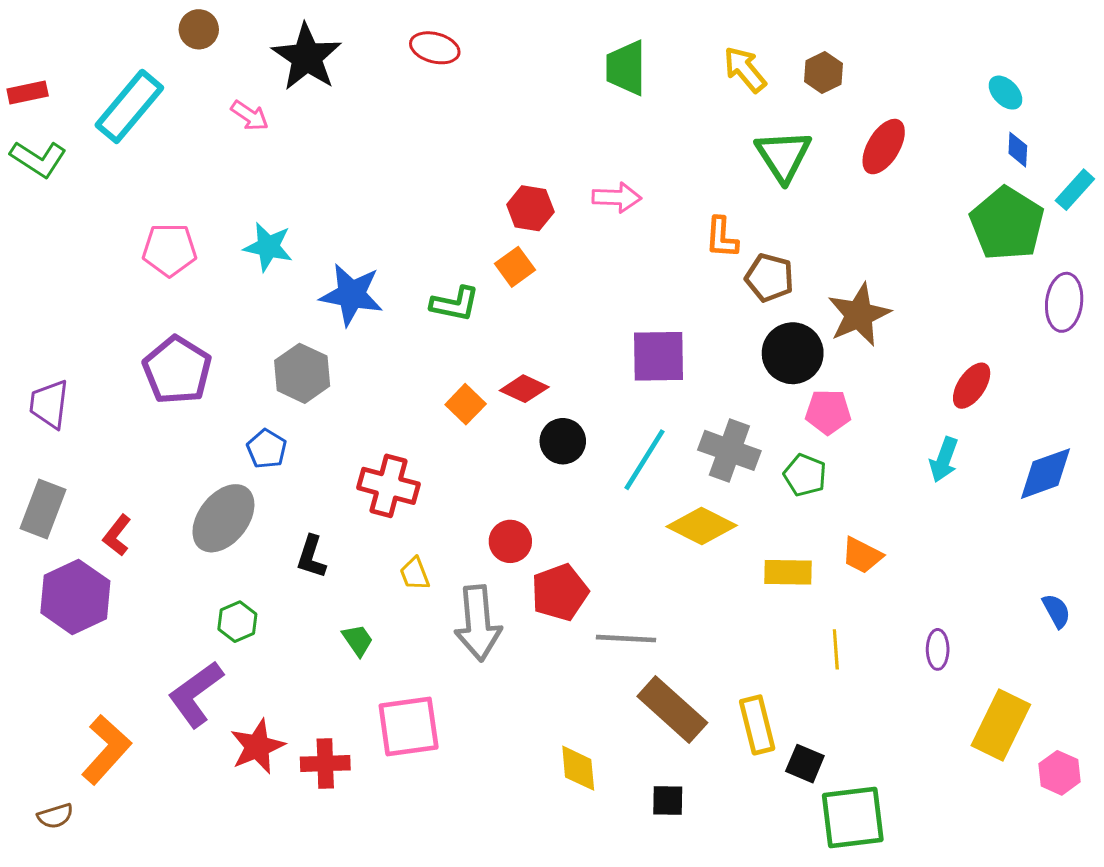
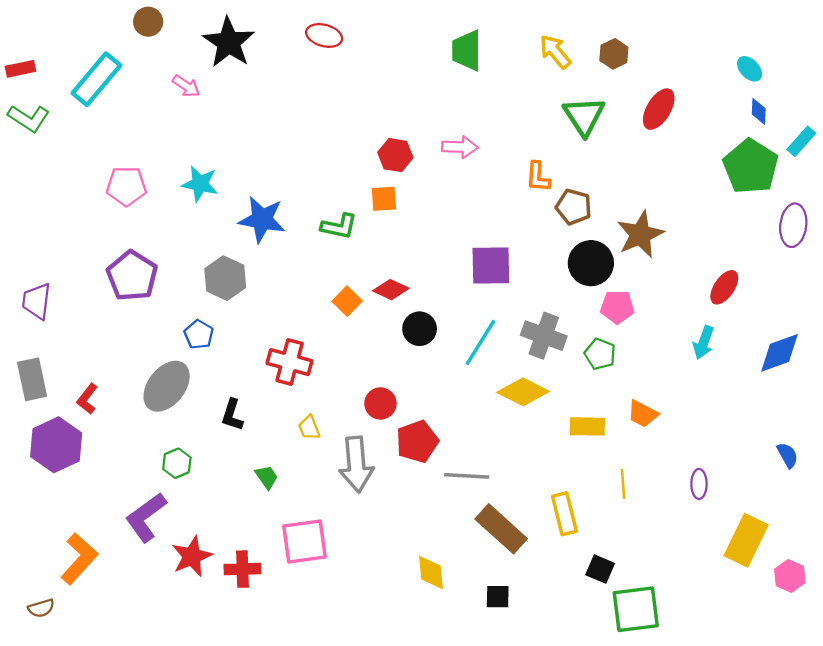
orange square: (515, 267) -> (384, 199), turned 32
gray rectangle: (43, 509) -> (32, 379), turned -33
yellow rectangle: (757, 725) -> (564, 514), moved

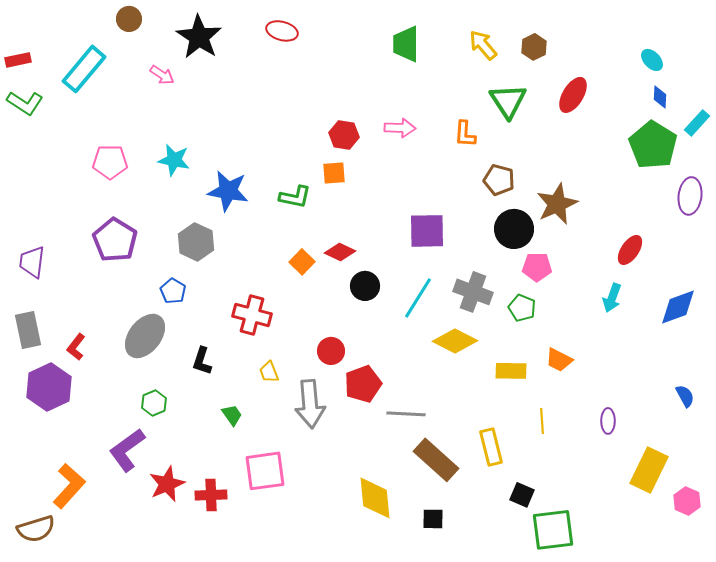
orange L-shape: (538, 177) -> (465, 134), moved
yellow diamond: (431, 572) -> (375, 498), size x1.4
brown semicircle: (41, 608) -> (36, 529), size x1.6

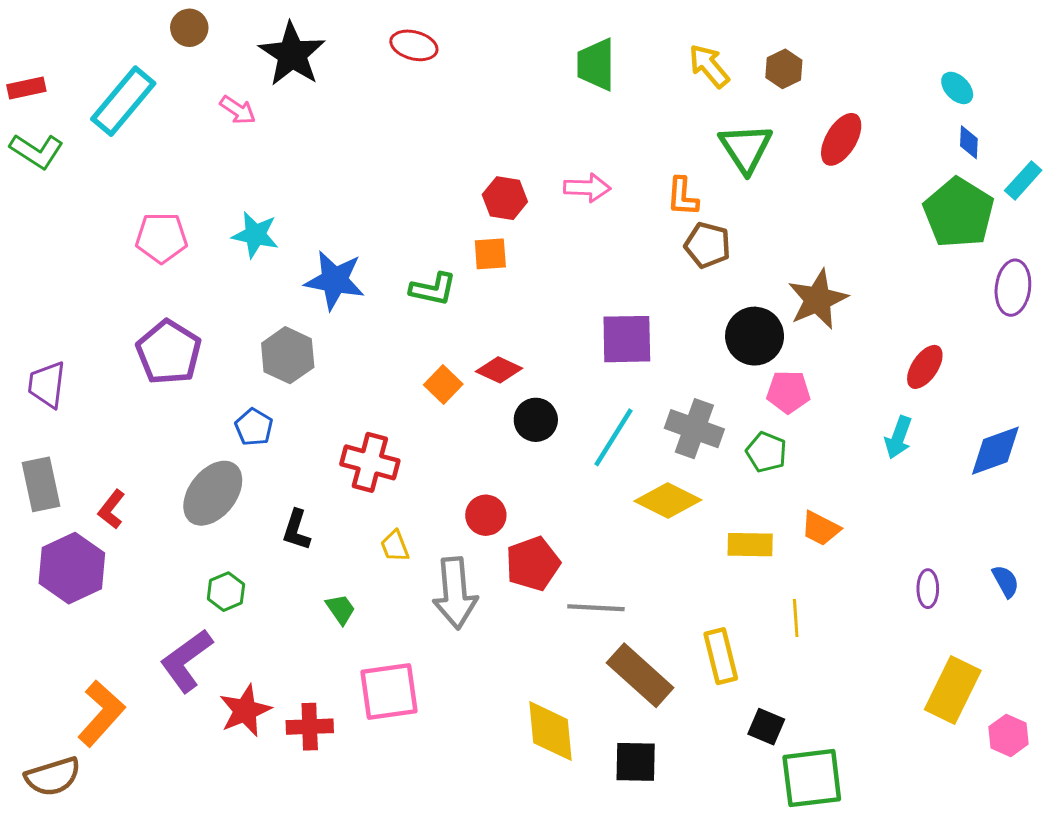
brown pentagon: (499, 180) -> (708, 245), moved
purple ellipse: (608, 421) -> (928, 589), moved
black square: (433, 519) -> (636, 762), size x1.4

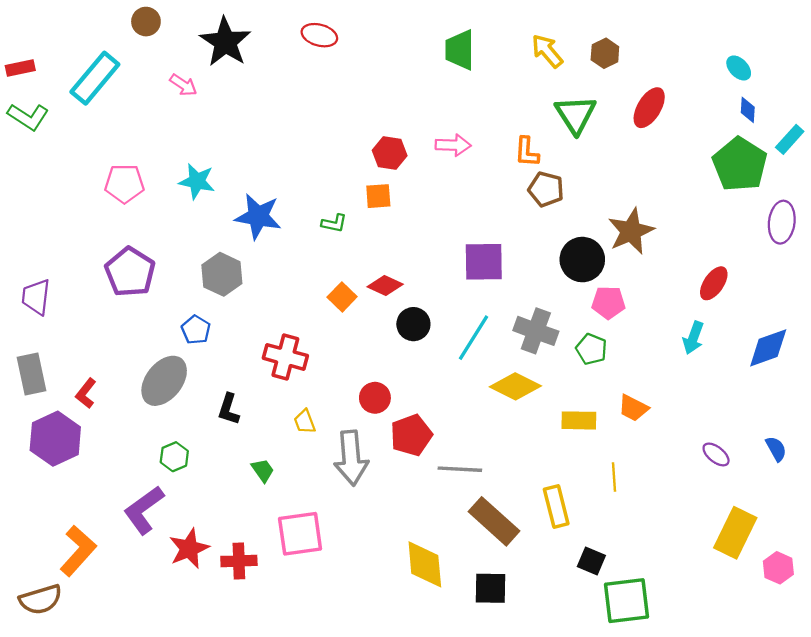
green L-shape: (433, 289) -> (334, 223), size x0.7
purple ellipse: (928, 589) -> (716, 454), turned -52

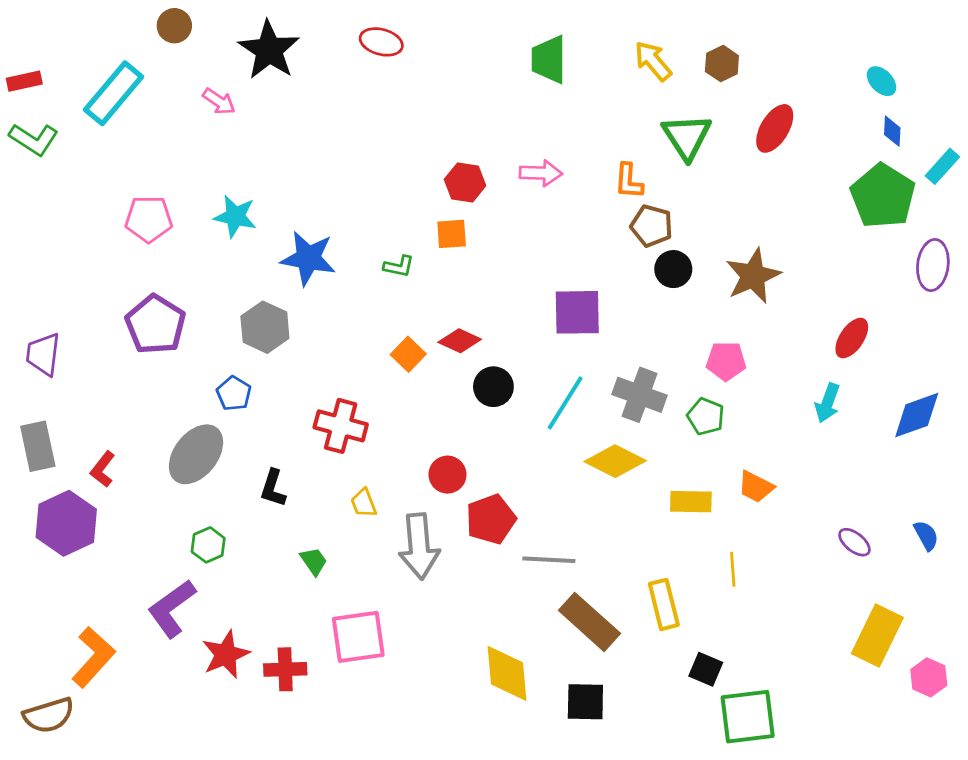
black circle: (582, 260) -> (673, 269), moved, size x0.7

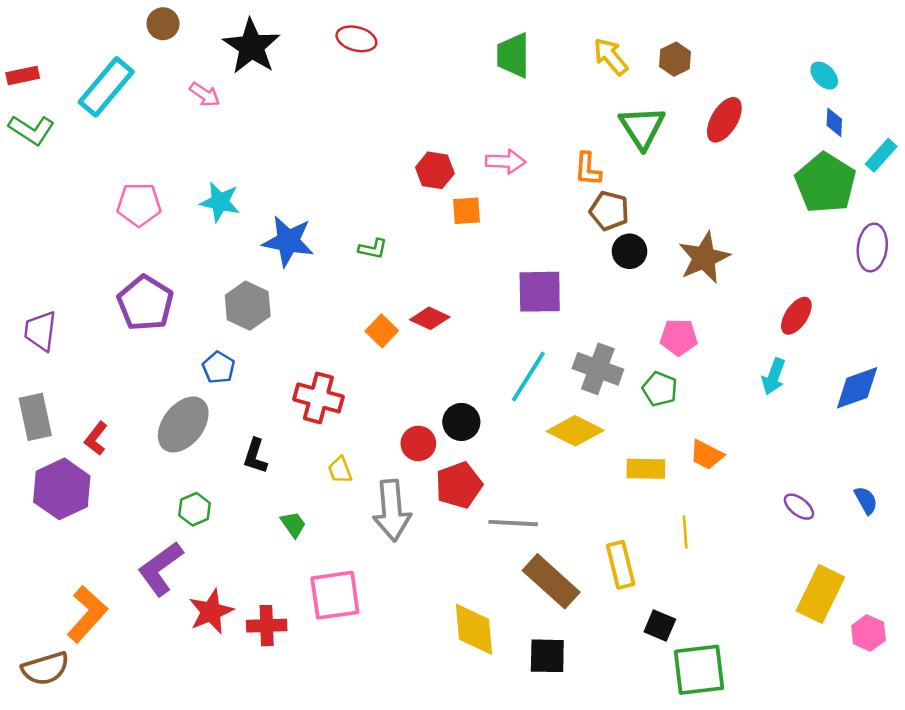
orange square: (452, 234) -> (466, 211), moved
black circle: (493, 387) -> (461, 422), moved

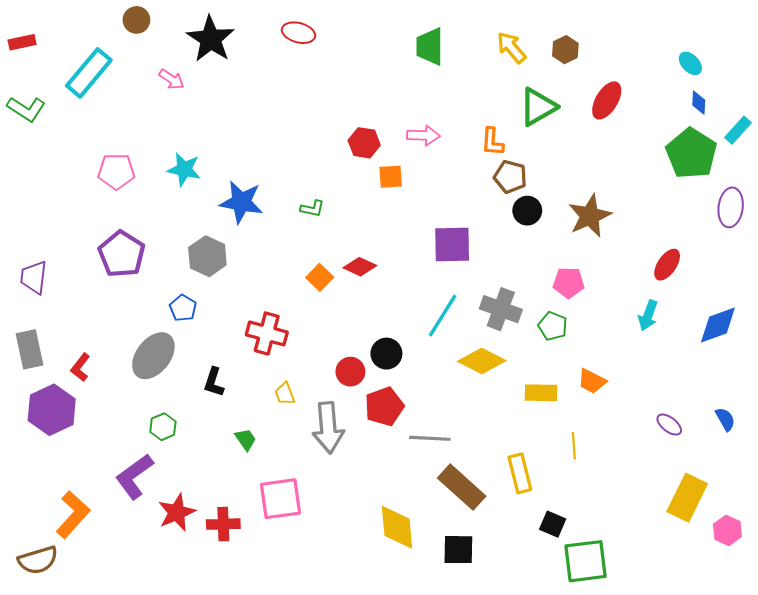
red rectangle: (23, 76) -> (22, 42), moved
green triangle: (642, 127) -> (538, 107), turned 33

